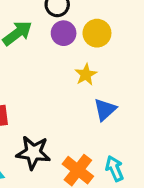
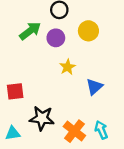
purple circle: (64, 33) -> (56, 38), moved
yellow star: (86, 75) -> (67, 67), moved

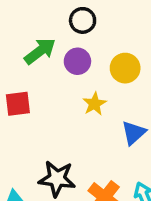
yellow circle: (88, 31) -> (125, 68), moved
red square: (15, 91) -> (18, 104), moved

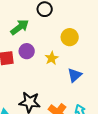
purple circle: (77, 61) -> (27, 51), moved

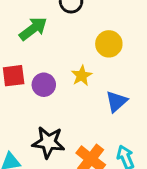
purple circle: (27, 51) -> (44, 85), moved

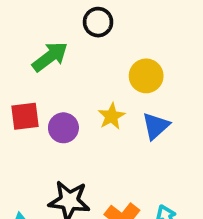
blue triangle: (116, 101) -> (156, 126), moved

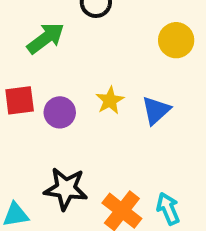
yellow circle: (146, 76) -> (176, 40), moved

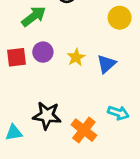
purple circle: (60, 112) -> (43, 52), moved
cyan arrow: (168, 209) -> (118, 113), moved, turned 132

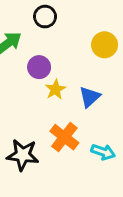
purple circle: (43, 52) -> (39, 67), moved
orange cross: (84, 130) -> (64, 137), moved

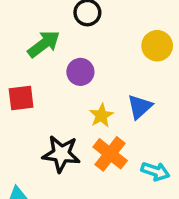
yellow star: (55, 89) -> (101, 115), moved
black star: (23, 155) -> (61, 154), moved

